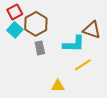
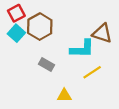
gray rectangle: (40, 48) -> (46, 64), moved, turned -48

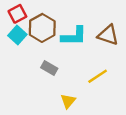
cyan L-shape: (82, 49) -> (74, 36), moved
yellow triangle: (64, 96) -> (68, 101), turned -48

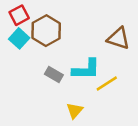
cyan L-shape: (74, 36) -> (86, 69), moved

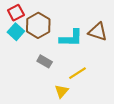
cyan L-shape: (86, 69) -> (71, 38), moved
yellow line: (107, 84) -> (77, 73), moved

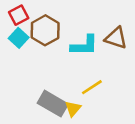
gray rectangle: (45, 61) -> (53, 104), moved, size x1.6

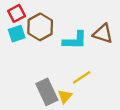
cyan square: (19, 38) -> (17, 34), turned 30
gray rectangle: (53, 104) -> (47, 92), turned 35

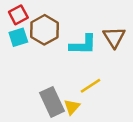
brown triangle: (103, 34) -> (114, 37), turned 40

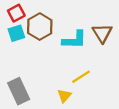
gray rectangle: (52, 102) -> (19, 91), moved

